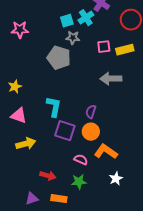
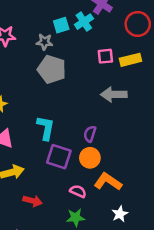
gray star: (73, 38) -> (45, 42), moved
red arrow: (48, 176) -> (33, 201), moved

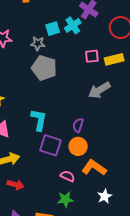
gray arrow: (114, 94) -> (99, 90), turned -30
red arrow: (33, 201) -> (15, 185), moved

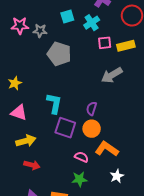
cyan cross: (73, 25) -> (92, 23), moved
gray star: (38, 43) -> (40, 31), moved

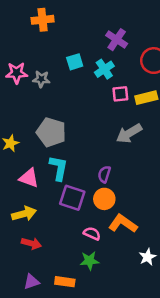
gray pentagon: (59, 54) -> (51, 132), moved
pink triangle: (19, 112) -> (29, 178), moved
white star: (117, 176) -> (148, 257), moved

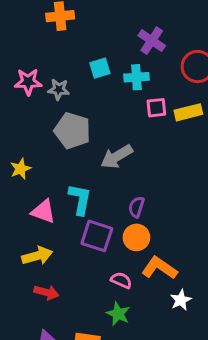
cyan cross: (104, 69) -> (136, 77), turned 30
gray pentagon: (51, 132) -> (72, 131), moved
gray arrow: (129, 133) -> (117, 157), moved
white star: (148, 257) -> (181, 300), moved
green star: (89, 261) -> (118, 314), turned 30

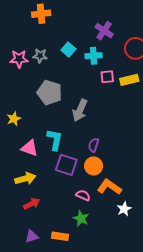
cyan square: (100, 68) -> (68, 49), turned -32
gray star: (59, 89) -> (40, 56), moved
gray arrow: (117, 157) -> (80, 110), turned -35
red arrow: (46, 292) -> (32, 204), turned -42

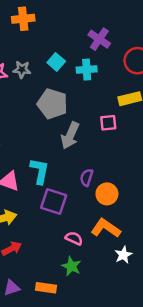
pink square: (107, 77) -> (108, 123), moved
gray pentagon: (49, 92) -> (52, 104), moved
orange circle: (94, 166) -> (107, 194), moved

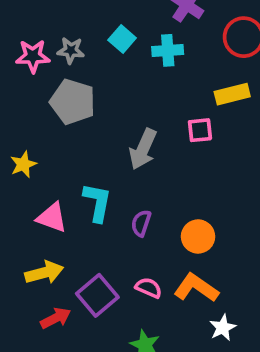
gray pentagon: (52, 104) -> (73, 102), moved
purple semicircle: (87, 177) -> (141, 223), moved
purple square: (54, 202) -> (97, 295), moved, turned 32
pink semicircle: (74, 238) -> (149, 288), moved

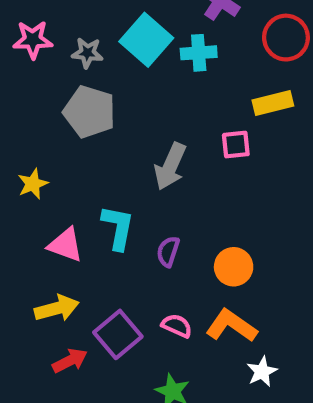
cyan square: (122, 39) -> (146, 40), size x1.6
pink star: (33, 56) -> (33, 40), moved

